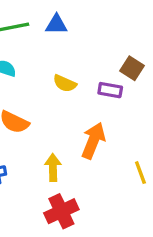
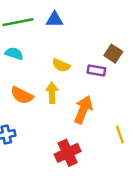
yellow arrow: (53, 167) -> (52, 93), moved
red cross: (61, 211) -> (68, 153), moved

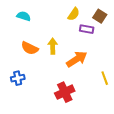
yellow semicircle: (61, 65) -> (74, 14), moved, turned -80
orange arrow: (83, 110) -> (77, 59), turned 35

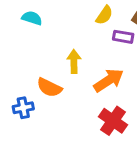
orange semicircle: (30, 48) -> (49, 88), moved
red cross: (65, 92) -> (113, 121), moved, turned -30

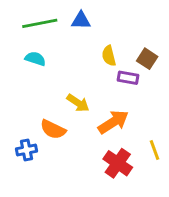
yellow semicircle: (104, 15) -> (109, 56), turned 132
yellow arrow: (74, 61) -> (78, 103), turned 125

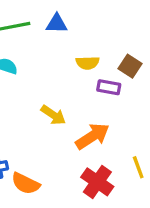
yellow semicircle: (109, 56) -> (88, 63), turned -78
orange semicircle: (53, 129) -> (26, 184), moved

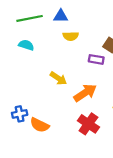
yellow semicircle: (88, 63) -> (71, 36), moved

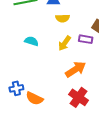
cyan semicircle: (26, 45) -> (31, 41), moved
yellow arrow: (58, 78) -> (65, 43), moved, turned 91

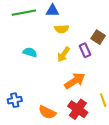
purple rectangle: (86, 39) -> (85, 50), turned 56
orange semicircle: (34, 98) -> (47, 112), moved

